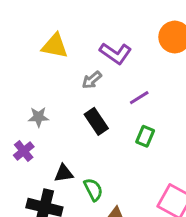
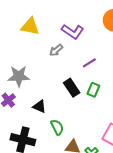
gray star: (38, 117) -> (19, 76), size x1.5
black rectangle: (96, 121) -> (72, 88), moved
black triangle: (64, 173) -> (39, 106), moved, turned 32

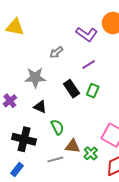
yellow triangle: (30, 26) -> (15, 27), moved
purple L-shape: (73, 32) -> (87, 34), moved
gray star: (19, 76) -> (35, 78), moved

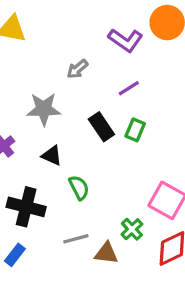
brown triangle: (73, 146) -> (106, 253), moved

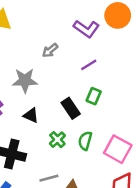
black rectangle: (101, 127) -> (71, 108), moved
green semicircle: (79, 188) -> (85, 141), moved, turned -138
green cross: (132, 229) -> (57, 140), moved

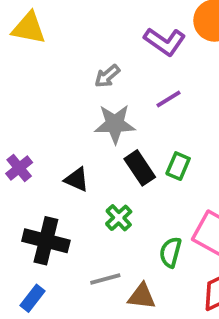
gray star: (25, 81) -> (115, 124), moved
green rectangle: (94, 96) -> (178, 166), moved
green semicircle: (85, 141) -> (170, 252), moved

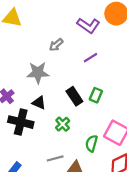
gray star: (115, 124) -> (38, 73), moved
black cross: (46, 241) -> (21, 122), moved

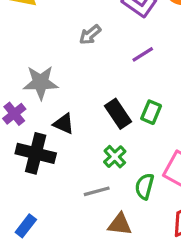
gray star: (38, 73) -> (41, 82), moved
green cross: (63, 124) -> (115, 157), moved
gray line: (55, 158) -> (97, 191), moved

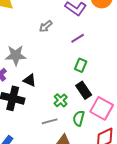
green rectangle: (151, 112) -> (81, 65), moved
black rectangle: (118, 114) -> (84, 90), moved

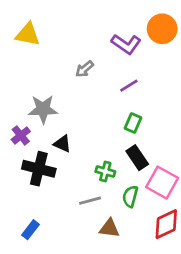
green cross: (61, 100) -> (105, 171), turned -32

